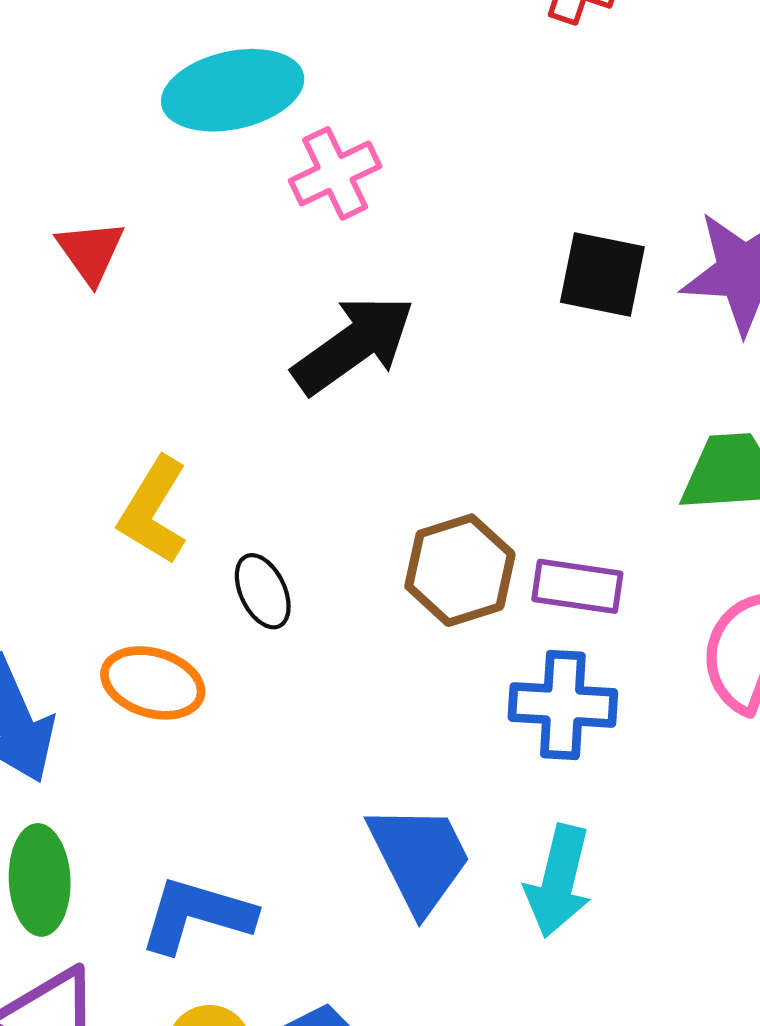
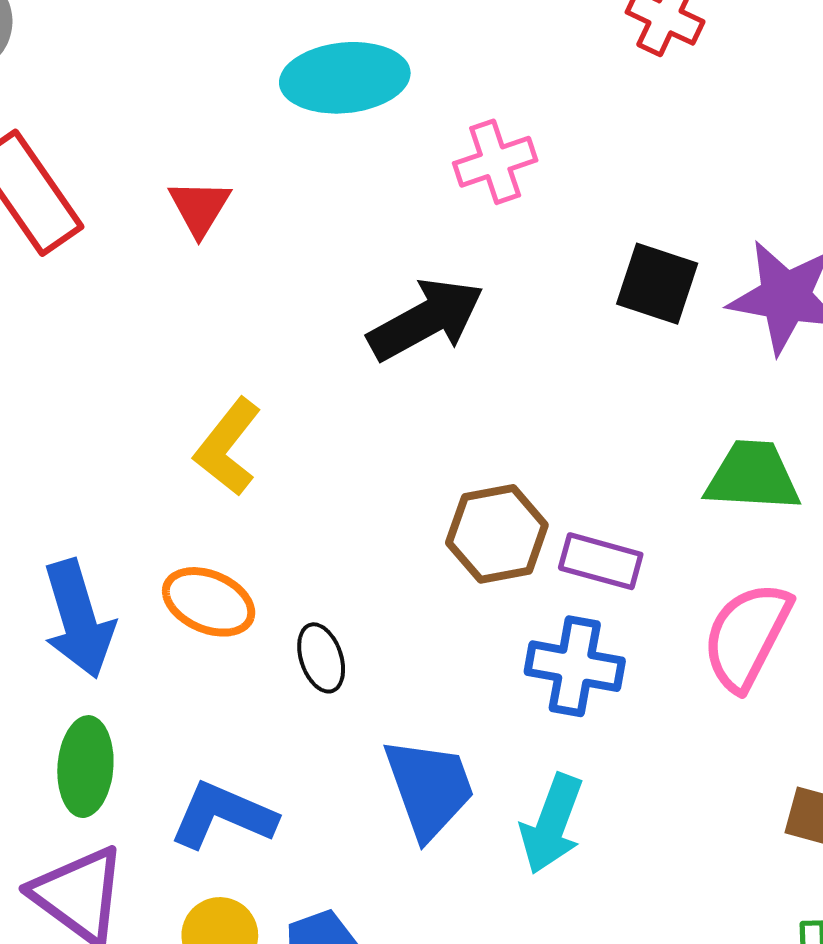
pink cross: (335, 173) -> (495, 162), moved
black ellipse: (263, 591) -> (321, 658), moved

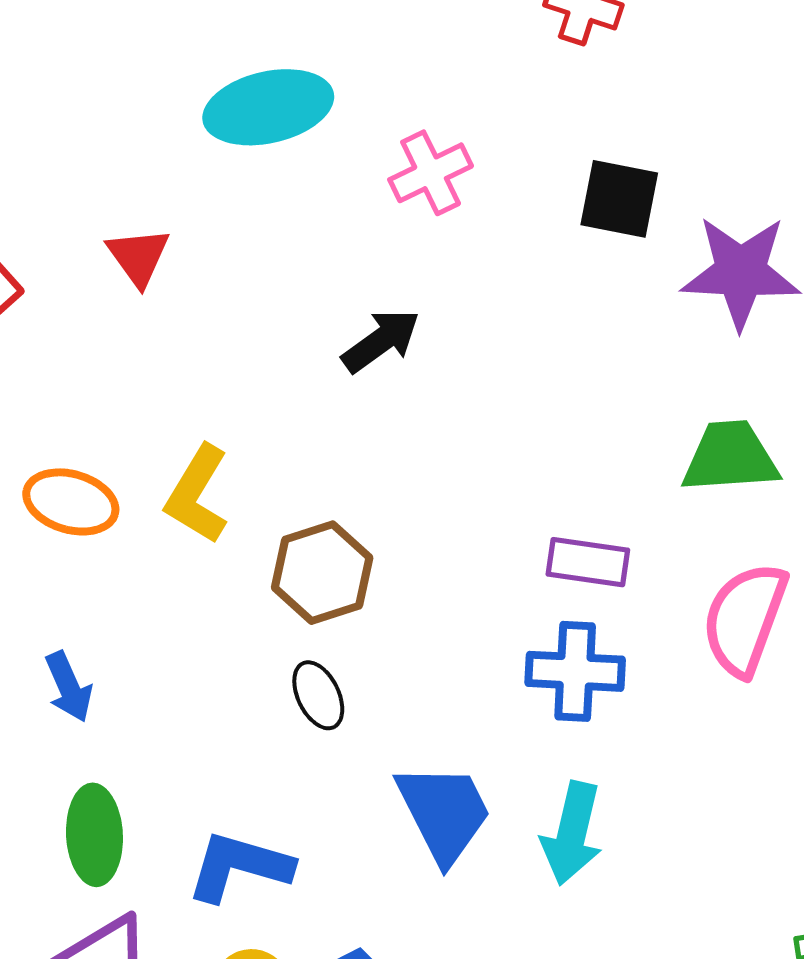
black square: (657, 284) -> (619, 199), moved
black arrow: (426, 320) -> (381, 341), size x0.7
brown hexagon: (497, 534) -> (322, 573), moved
orange ellipse: (209, 602) -> (71, 502), moved
blue arrow: (78, 619) -> (69, 687), size x0.6

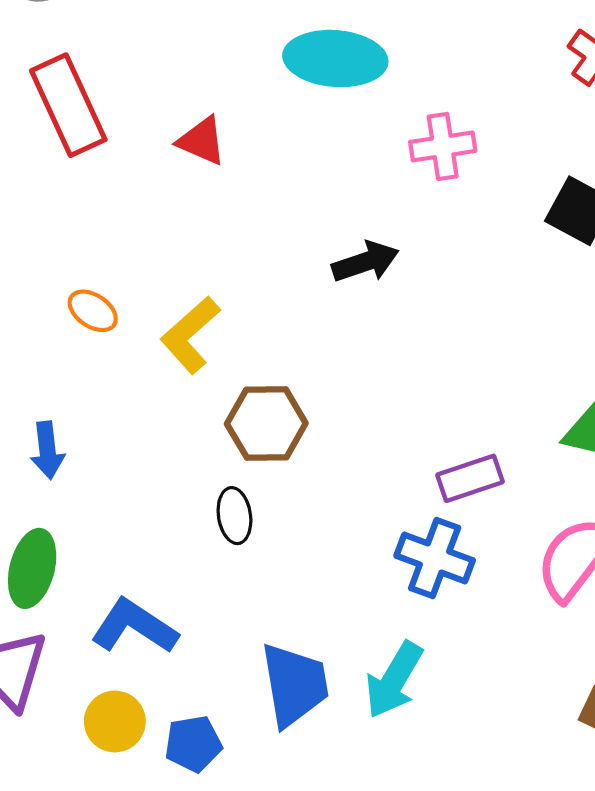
red triangle: (138, 257) -> (202, 141), turned -48
orange ellipse: (71, 502) -> (93, 311), size x0.7
purple rectangle: (588, 562) -> (470, 478), turned -44
blue trapezoid: (444, 813) -> (294, 685), moved

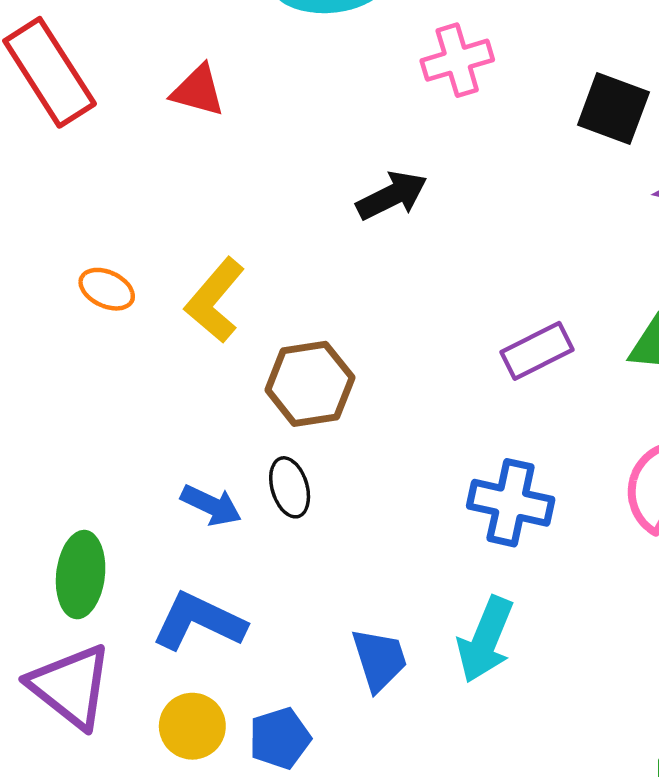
blue arrow: (47, 450) -> (211, 505), moved, turned -50
purple rectangle: (470, 478) -> (537, 351), moved
blue trapezoid: (294, 685) -> (379, 660), size x0.7

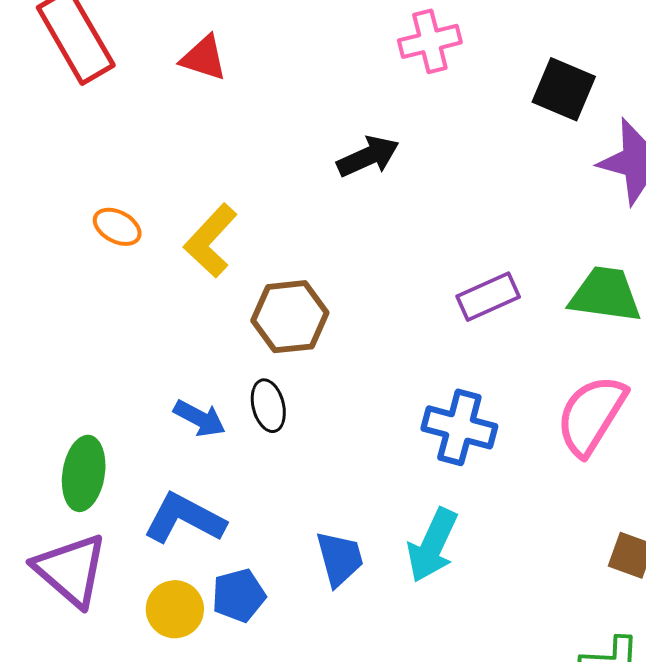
blue pentagon: (280, 738) -> (239, 595), moved

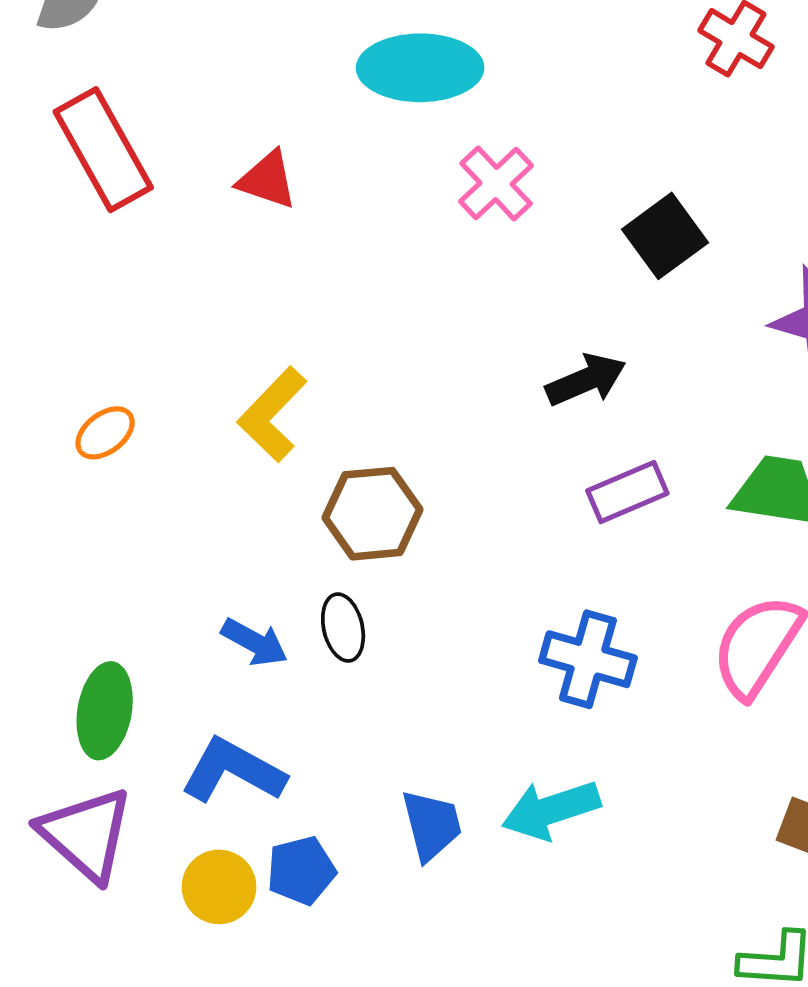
pink cross: (430, 41) -> (496, 184), moved, turned -30
black square: (564, 89) -> (665, 236), moved, turned 30
black arrow: (368, 156) -> (586, 380), moved
orange ellipse: (117, 227) -> (105, 433), moved, turned -66
cyan arrow: (432, 545) -> (551, 810), turned 46

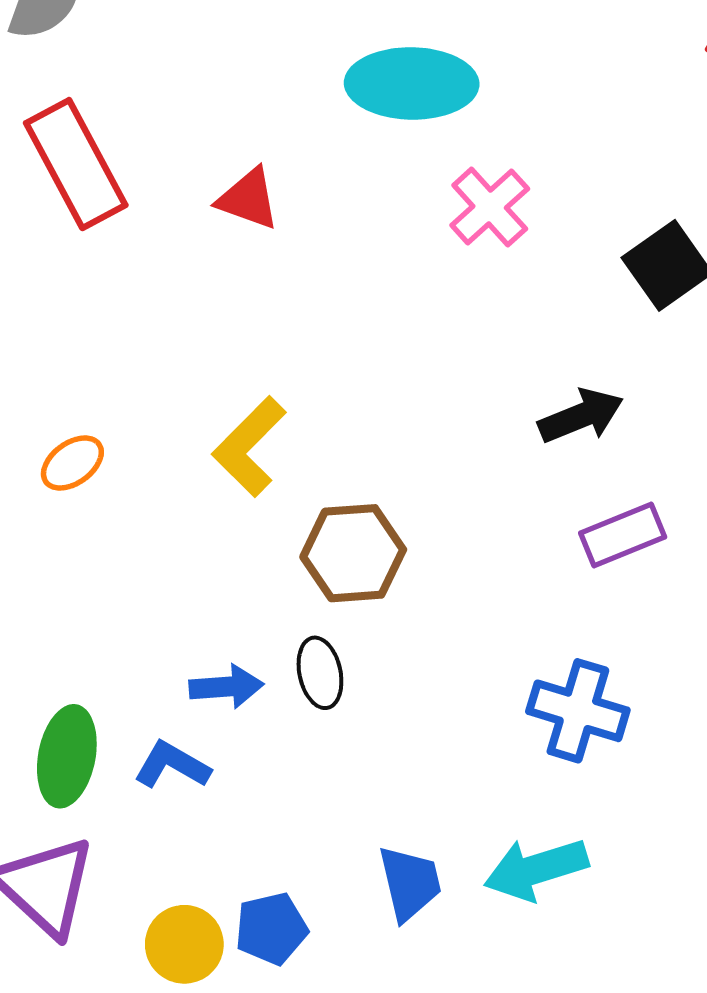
blue arrow: (255, 642) -> (226, 687), turned -34
blue L-shape: (233, 771) -> (172, 765), moved, size x0.7

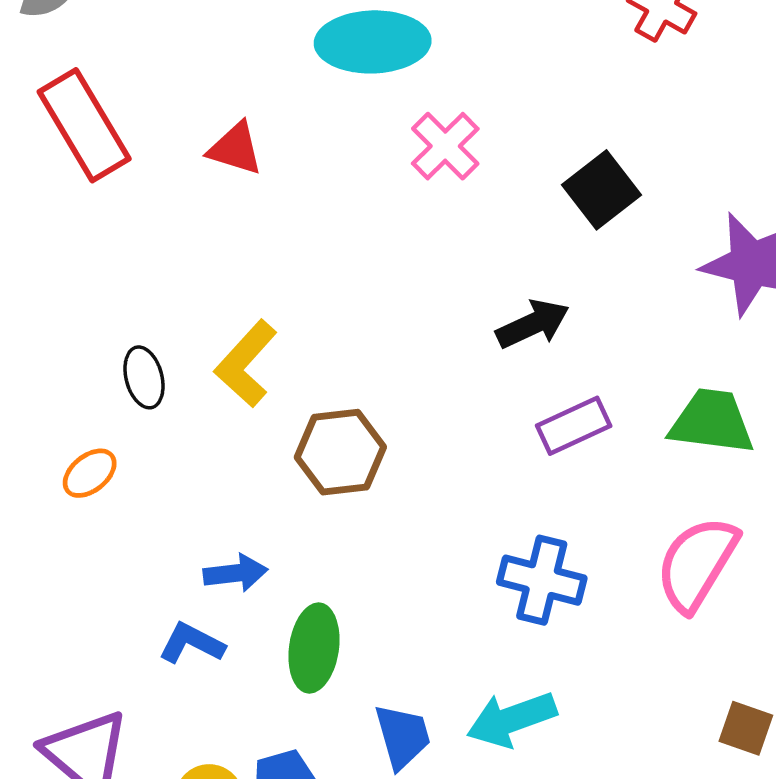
orange ellipse: (72, 463) -> (90, 473), moved
black ellipse: (320, 673) -> (144, 377), moved
green ellipse: (67, 756) -> (314, 648), moved

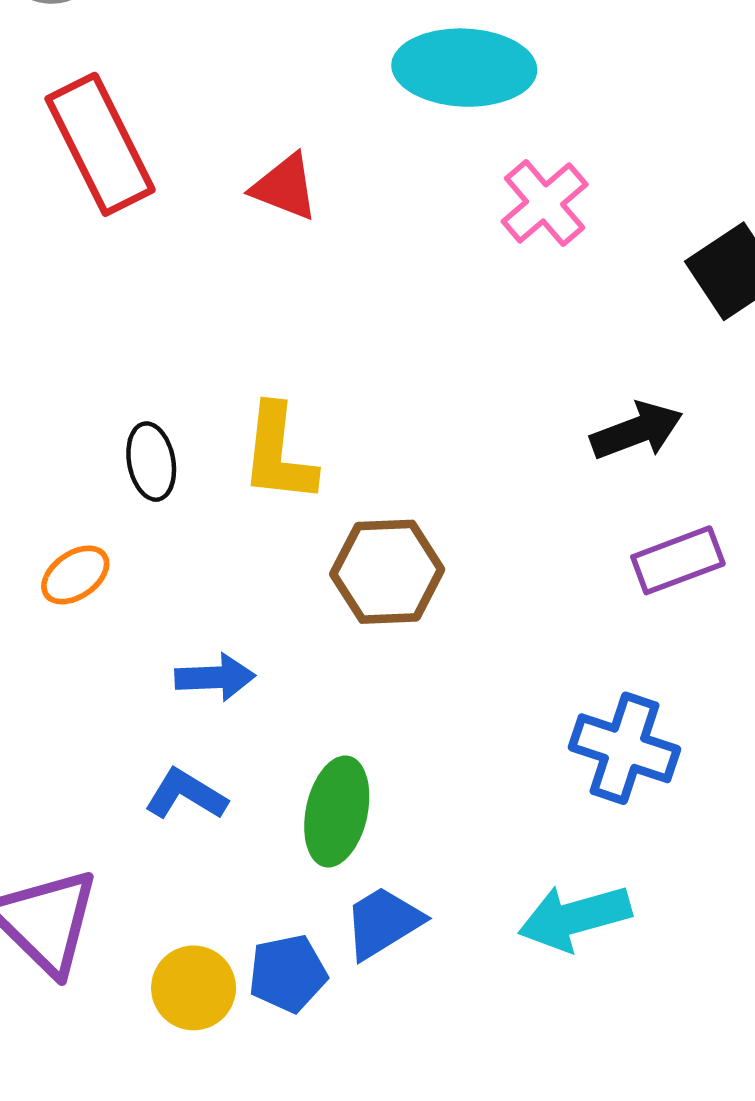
yellow L-shape: (246, 364) -> (278, 454), turned -40
blue arrow: (236, 573) -> (215, 677), moved
blue trapezoid: (403, 736) -> (383, 922), moved, turned -110

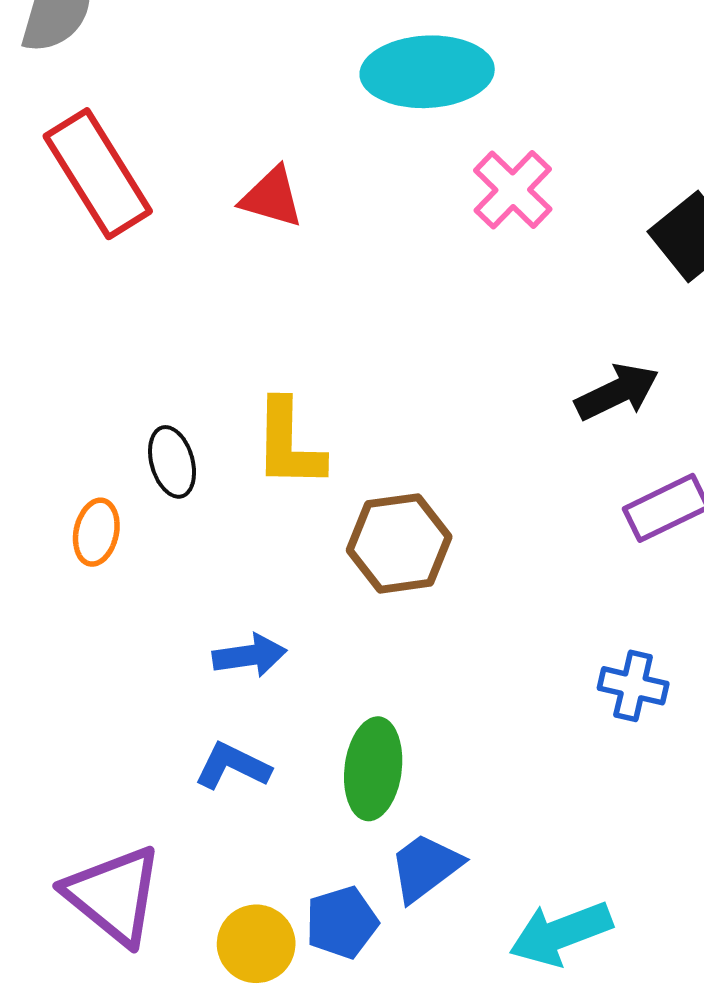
orange ellipse: (75, 575) -> (96, 532), moved, turned -38
blue cross: (624, 748) -> (633, 686), size x0.7
cyan arrow: (575, 918) -> (561, 933), moved

